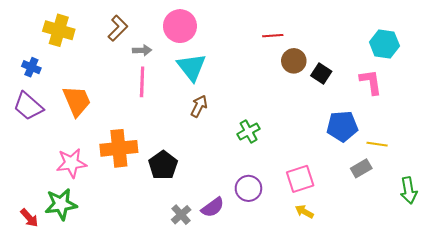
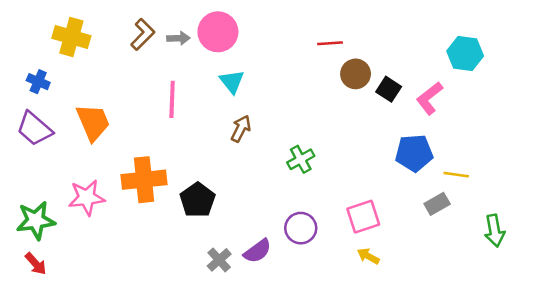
gray arrow: (142, 50) -> (178, 38), moved
cyan triangle: (192, 67) -> (232, 82), size x0.7
pink L-shape: (371, 82) -> (429, 98), moved, turned -120
green star: (61, 204) -> (36, 220), moved

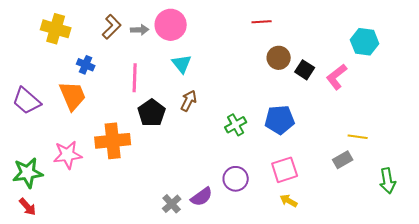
red line: (330, 43) -> (262, 22), moved
blue cross: (38, 82) -> (86, 65), moved
blue pentagon: (414, 153) -> (280, 120), moved
black pentagon: (198, 200) -> (152, 113), moved

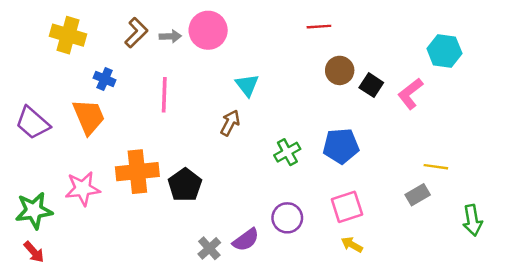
cyan triangle: (182, 64) -> (247, 85), moved
black pentagon: (152, 113) -> (185, 185), moved

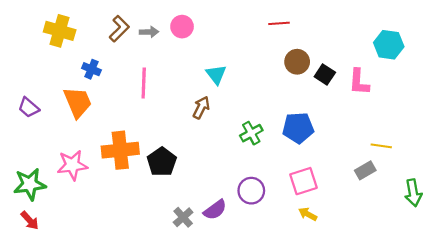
pink circle: (208, 30) -> (182, 27), size x0.7
pink L-shape: (410, 94) -> (359, 82), turned -48
purple trapezoid: (33, 123) -> (29, 108), size x0.7

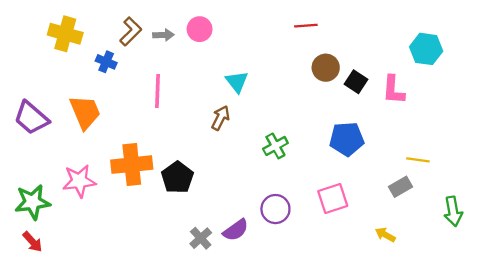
blue cross: (91, 69) -> (106, 62), moved
purple trapezoid: (29, 108) -> (31, 118), size x1.5
blue pentagon: (298, 128) -> (347, 139), moved
yellow arrow: (308, 214) -> (385, 235), moved

